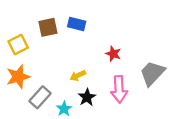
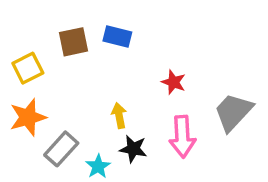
yellow arrow: (78, 76) -> (119, 116), turned 105
black star: (87, 97) -> (133, 149), turned -30

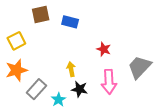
brown square: (74, 42) -> (41, 15), moved

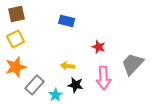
brown square: (41, 15) -> (17, 14), moved
yellow arrow: (71, 69) -> (68, 66), turned -72

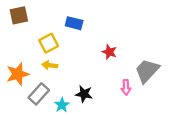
yellow square: (16, 39) -> (49, 43), moved
yellow arrow: (68, 66) -> (50, 65), moved
pink arrow: (104, 78) -> (126, 87), moved, size x0.6

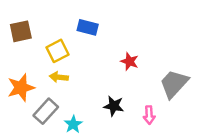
brown square: (19, 15) -> (21, 31), moved
pink arrow: (126, 87) -> (149, 115), moved
black star: (84, 94) -> (114, 106), moved

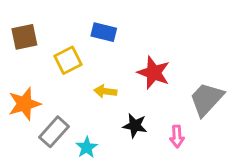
red star: (130, 61) -> (154, 73), size x1.5
yellow arrow: (59, 77) -> (105, 91), moved

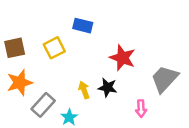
brown square: (24, 37) -> (15, 48), moved
yellow arrow: (105, 91) -> (84, 90), moved, turned 63
black star: (135, 126) -> (108, 88), moved

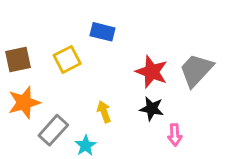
gray trapezoid: (165, 79) -> (196, 70), moved
black star: (108, 88) -> (152, 109), moved

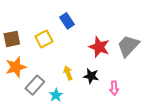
blue rectangle: (102, 32) -> (67, 21), turned 42
black star: (152, 109) -> (91, 76), moved

